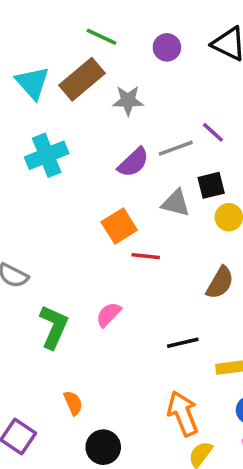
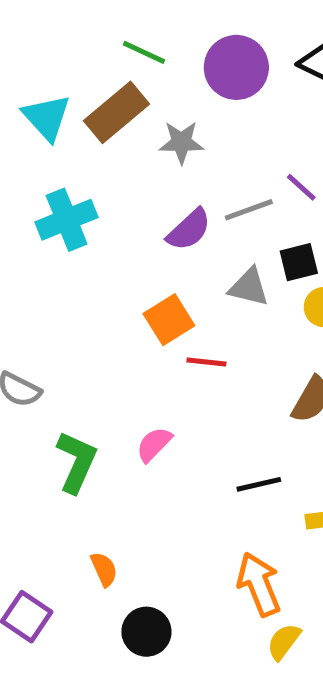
purple circle: (167, 47) -> (236, 67), size x1.6

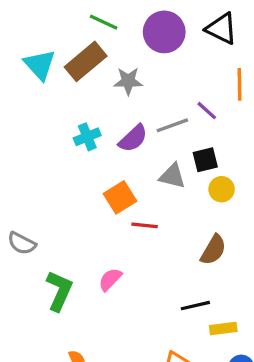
cyan cross: (67, 220) -> (87, 137), moved, size x0.7
black line: (259, 484) -> (195, 306), moved

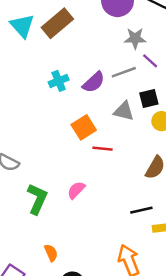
gray star: (128, 81) -> (135, 38), moved

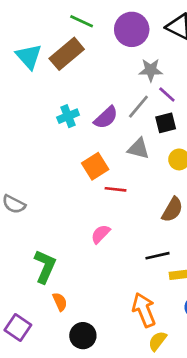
gray line: (124, 72) -> (138, 107), turned -30
black square: (149, 99) -> (166, 123), moved
pink semicircle: (76, 190) -> (101, 234), moved
green L-shape: (37, 199) -> (45, 267), moved

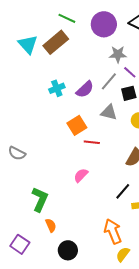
black line: (157, 256) -> (123, 191), turned -36

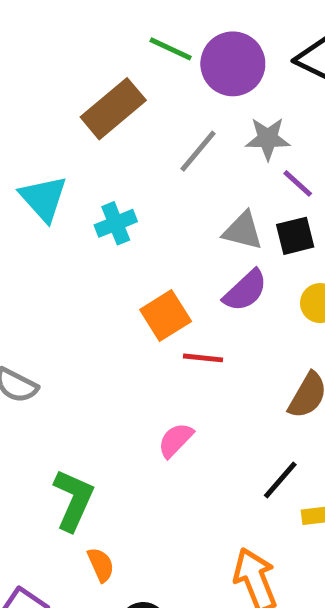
green line: (67, 18) -> (171, 49), moved
cyan triangle: (28, 44) -> (43, 198), moved
gray line: (109, 81) -> (198, 151), moved
purple semicircle: (85, 89) -> (245, 291), moved
gray triangle: (109, 112) -> (243, 231), moved

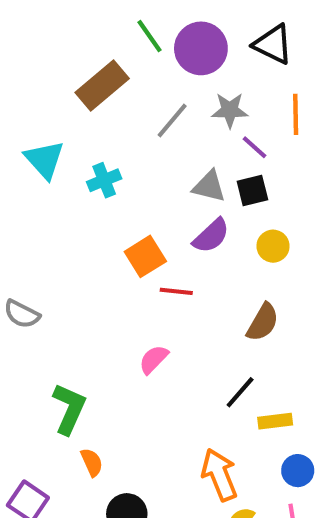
green line: (171, 49) -> (149, 36), turned 30

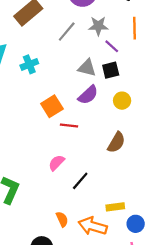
black line: (240, 392) -> (80, 181), moved
yellow rectangle: (275, 421) -> (115, 207), moved
orange semicircle: (92, 462) -> (62, 219), moved
orange arrow: (219, 475) -> (93, 226), turned -52

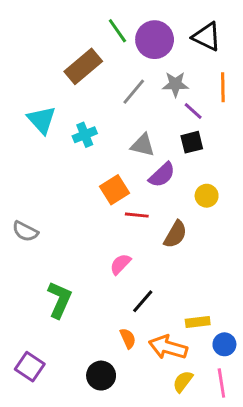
gray triangle: (87, 68) -> (143, 145), moved
yellow circle: (122, 101) -> (207, 196), moved
brown semicircle: (116, 142) -> (175, 234), moved
black line: (80, 181) -> (143, 301), moved

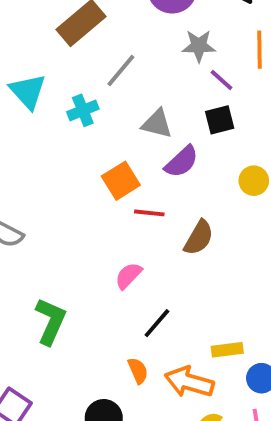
gray line: (134, 92) -> (121, 71), moved
yellow circle: (207, 196) -> (254, 181), moved

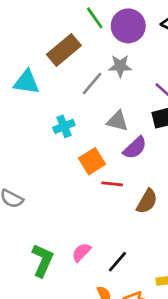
gray star: (199, 46) -> (120, 66), moved
cyan triangle: (28, 91) -> (26, 82), moved, turned -40
cyan cross: (83, 110) -> (64, 126), moved
pink semicircle: (128, 276) -> (81, 252), moved

